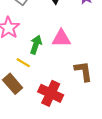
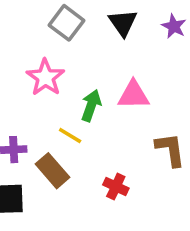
red cross: (51, 93) -> (116, 187), size x0.6

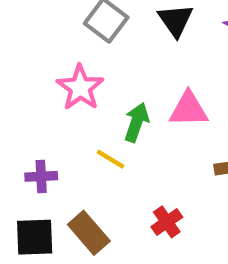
brown rectangle: (52, 171) -> (89, 233), moved
red cross: (116, 187) -> (167, 222), turned 30

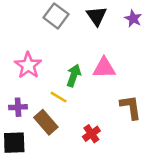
pink star: (80, 88) -> (28, 65), moved
brown rectangle: (89, 233) -> (46, 122), moved

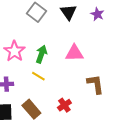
green arrow: (74, 75) -> (41, 54), moved
brown rectangle: (46, 122) -> (31, 109), moved

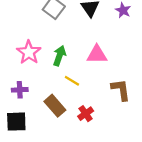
yellow line: (38, 76) -> (72, 81), moved
brown rectangle: (31, 109) -> (55, 106), moved

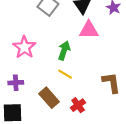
pink triangle: (97, 55) -> (89, 30), moved
green arrow: (59, 56) -> (64, 50), moved

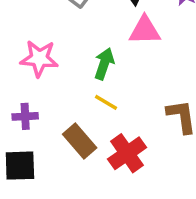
pink star: (24, 47) -> (39, 58), turned -30
red cross: (78, 105) -> (127, 153), size x1.5

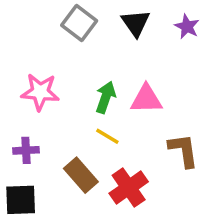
pink triangle: (145, 30) -> (146, 99), moved

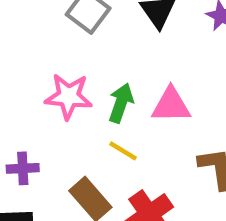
pink star: (40, 92) -> (69, 96), moved

